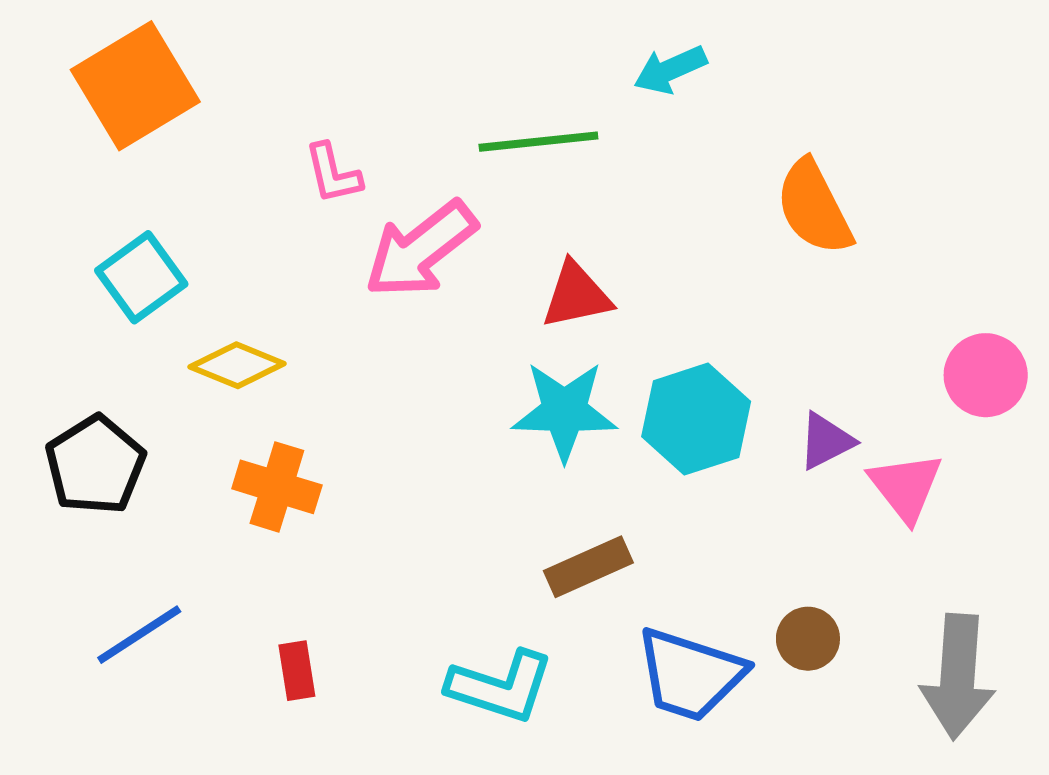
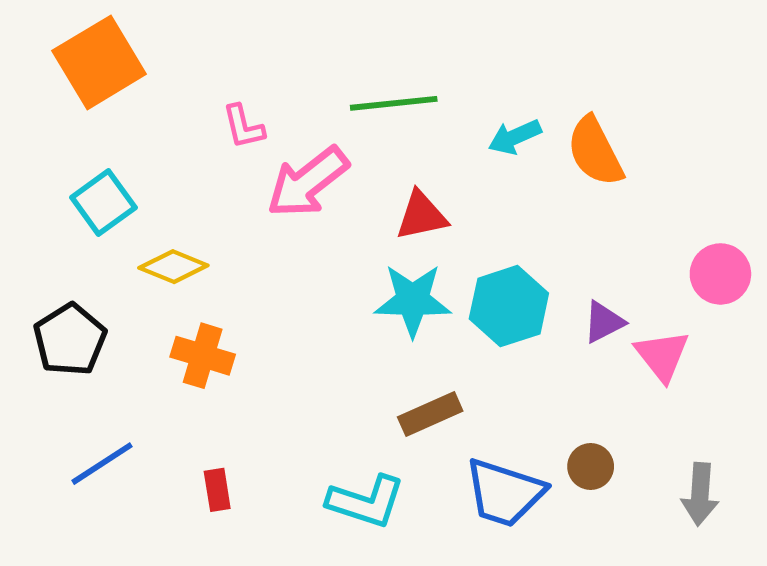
cyan arrow: (670, 70) -> (515, 137), moved
gray arrow: (958, 677) -> (700, 494), size x0.7

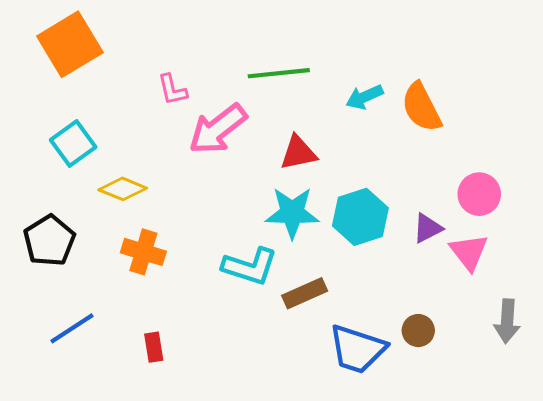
pink circle: (720, 274) -> (479, 194), moved
gray arrow: (700, 494) -> (507, 321), moved
cyan L-shape: (366, 502) -> (250, 266), moved

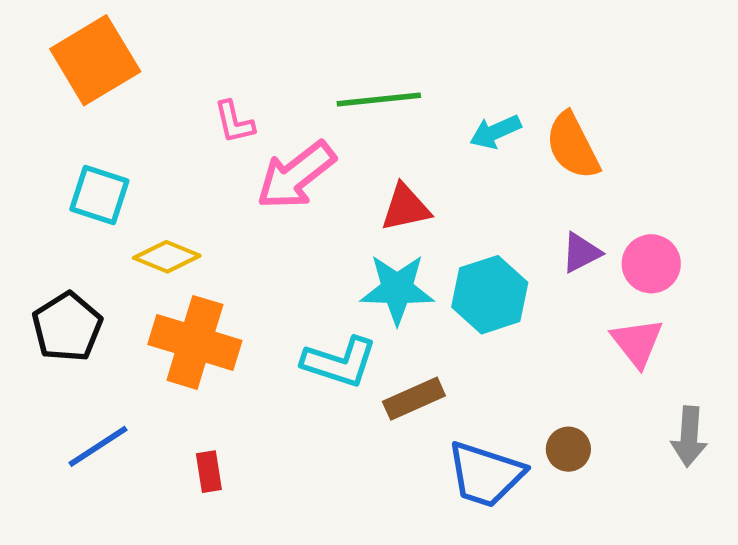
cyan square: (73, 143) -> (99, 195), turned -36
purple triangle: (428, 228) -> (581, 253), moved
orange cross: (143, 252) -> (195, 342), size x1.5

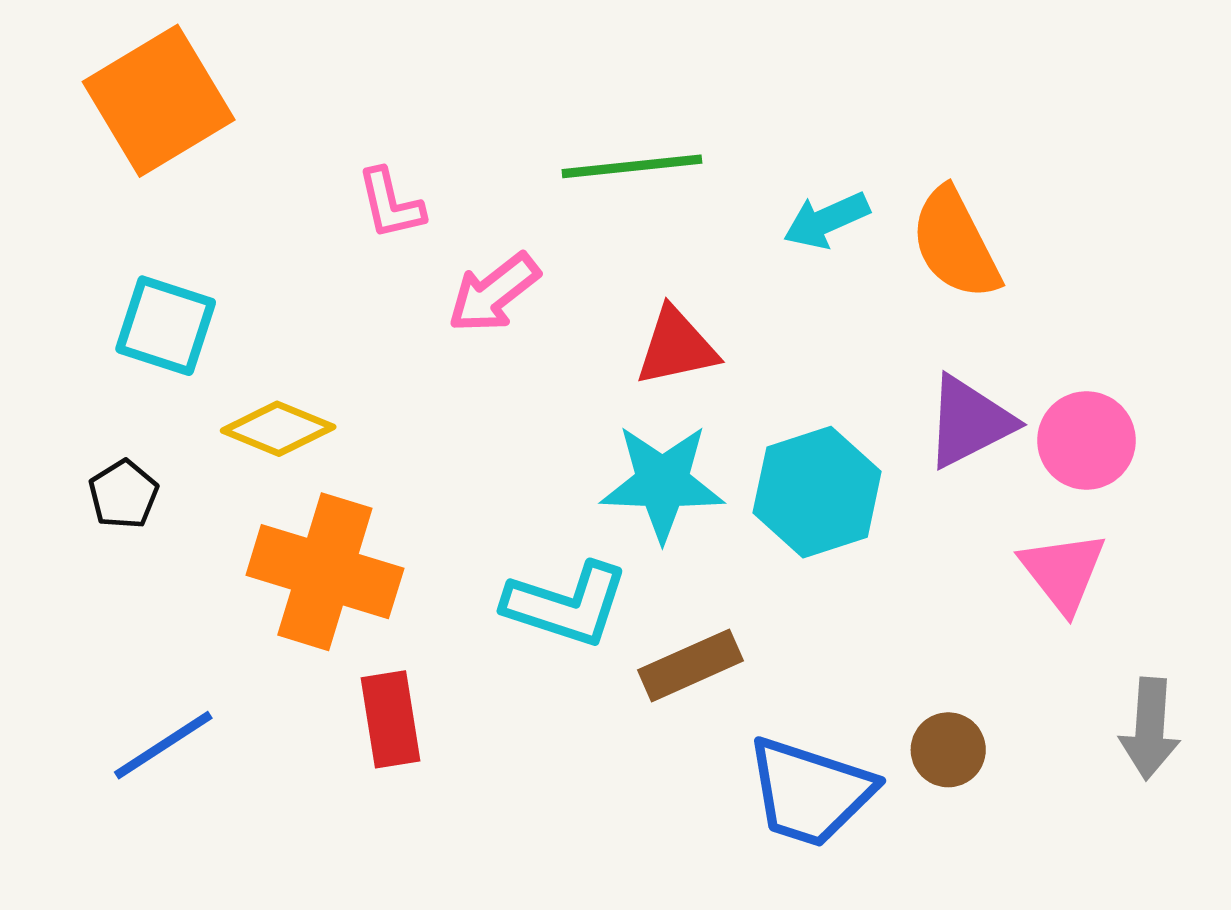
pink arrow: (296, 175) -> (494, 293), size x0.7
purple triangle: (581, 253) -> (969, 422), size x1.4
black pentagon: (67, 327) -> (123, 494), moved, size x0.6
red rectangle: (209, 472) -> (391, 719), moved, size x1.4

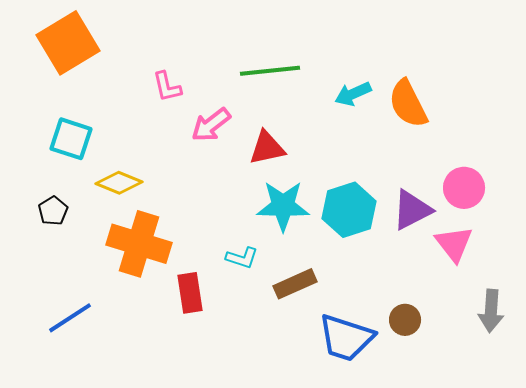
red triangle: (676, 347) -> (267, 148), moved
purple triangle: (969, 422) -> (412, 210), moved
cyan L-shape: (566, 605) -> (242, 258), size x0.6
red rectangle: (391, 719) -> (190, 293), moved

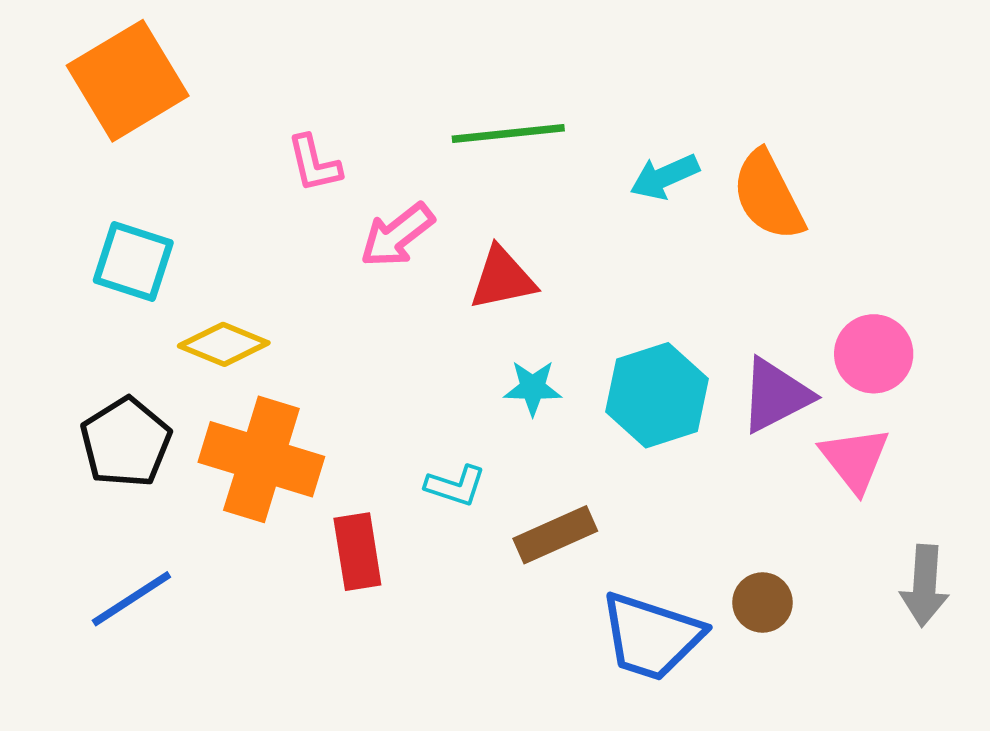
cyan star: (283, 206) -> (533, 388), size x0.6
black pentagon: (53, 211) -> (126, 442), moved, size x1.6

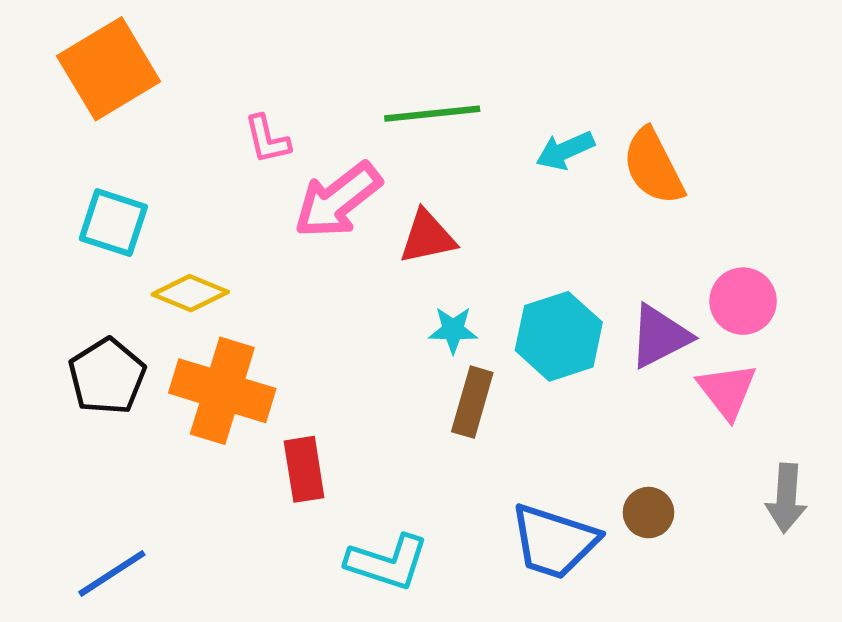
pink arrow: (397, 235) -> (338, 200), size x1.4
cyan L-shape: (455, 486) -> (387, 562), moved, size x1.6
brown rectangle: (555, 535) -> (472, 402), moved, turned -50
blue line: (131, 599) -> (112, 573), moved

